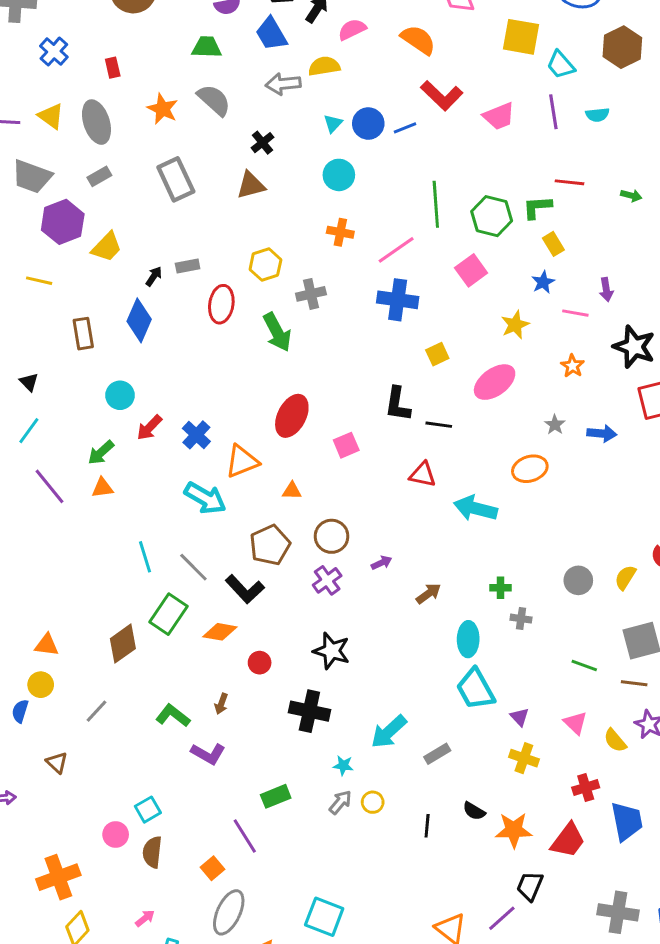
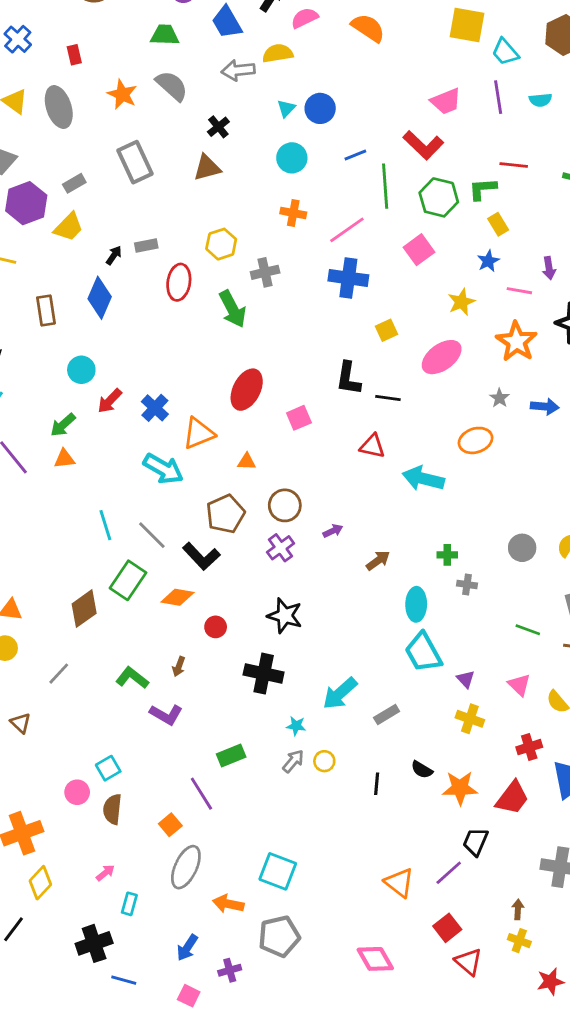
red L-shape: (442, 96) -> (423, 145), moved
blue line: (405, 128) -> (355, 155), moved
gray rectangle: (99, 176) -> (74, 183), moved
orange star: (572, 366) -> (516, 342), size x1.8

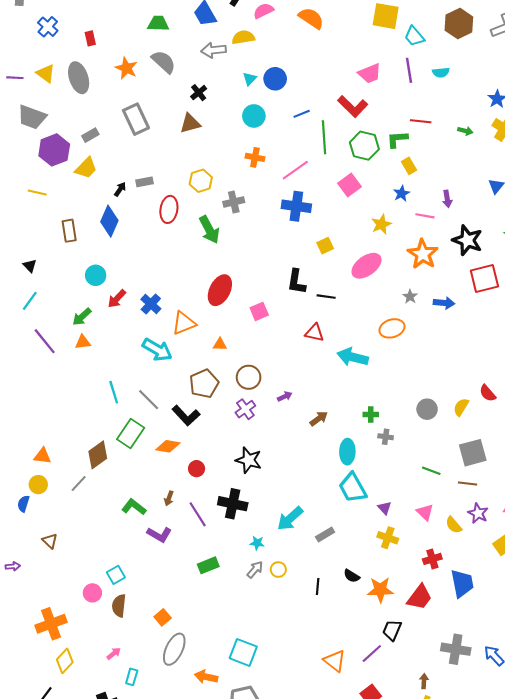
gray line: (59, 674) -> (79, 484), moved
purple line: (201, 794) -> (198, 514), moved

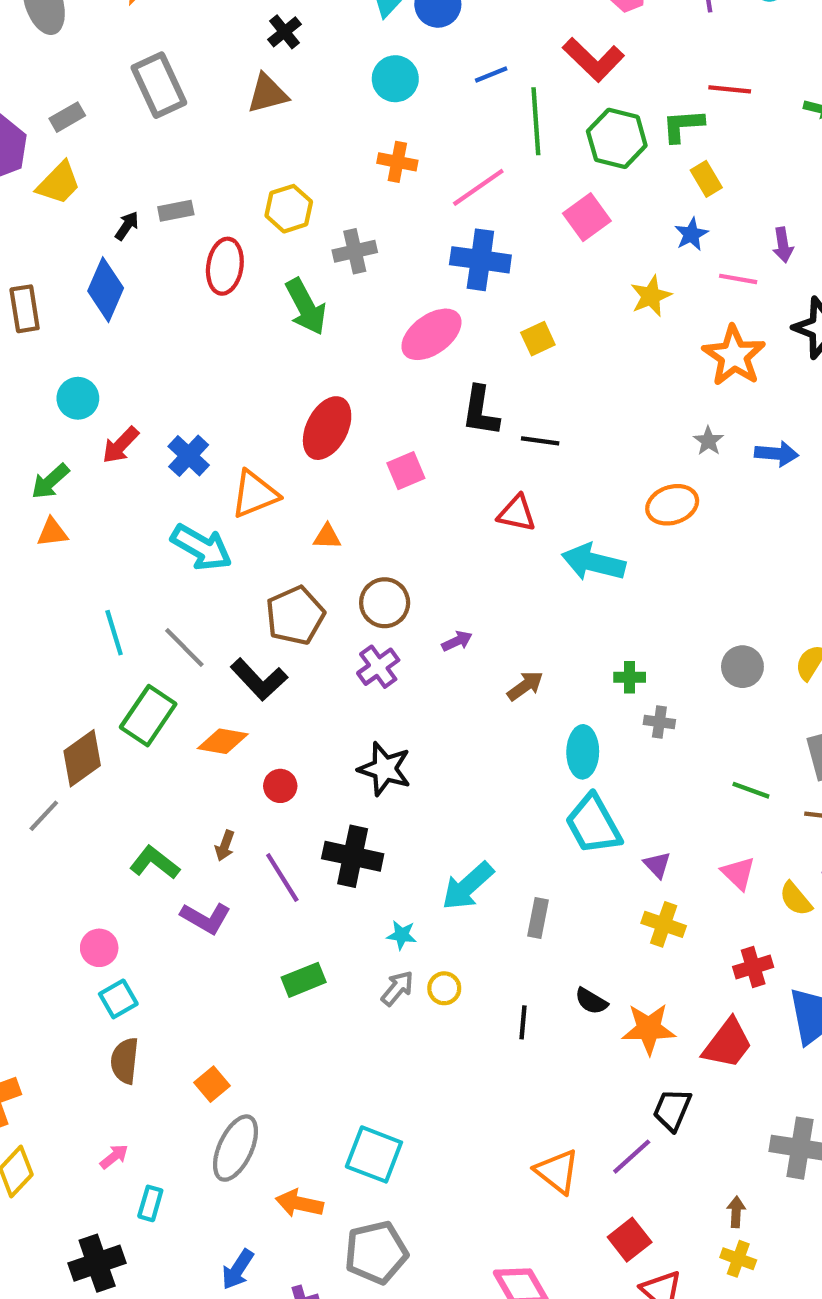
pink ellipse: (366, 266) -> (431, 334), moved
gray rectangle: (325, 534) -> (538, 918), turned -48
pink circle: (92, 593) -> (99, 948), moved

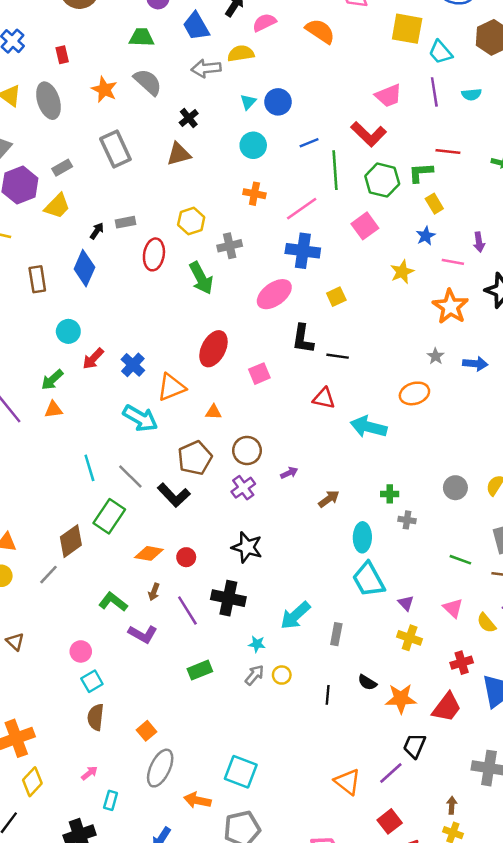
orange diamond: (223, 741) -> (149, 553), moved

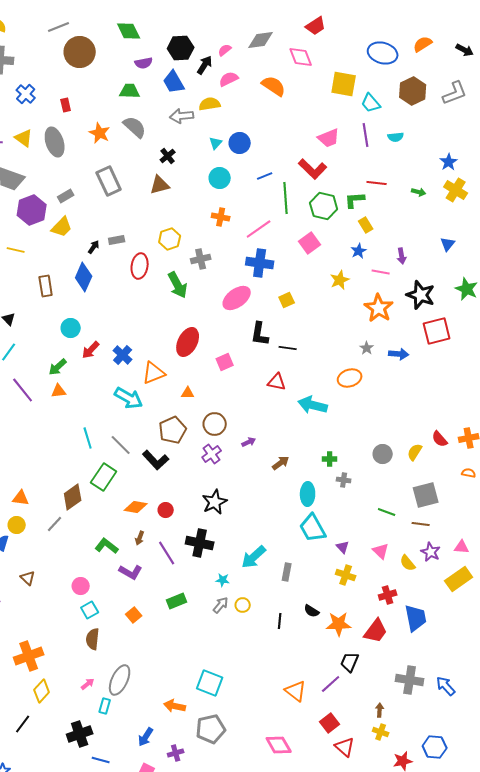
black star: (247, 547) -> (215, 502), turned 30
orange square: (146, 731) -> (134, 615), moved
gray ellipse: (160, 768) -> (120, 680), moved

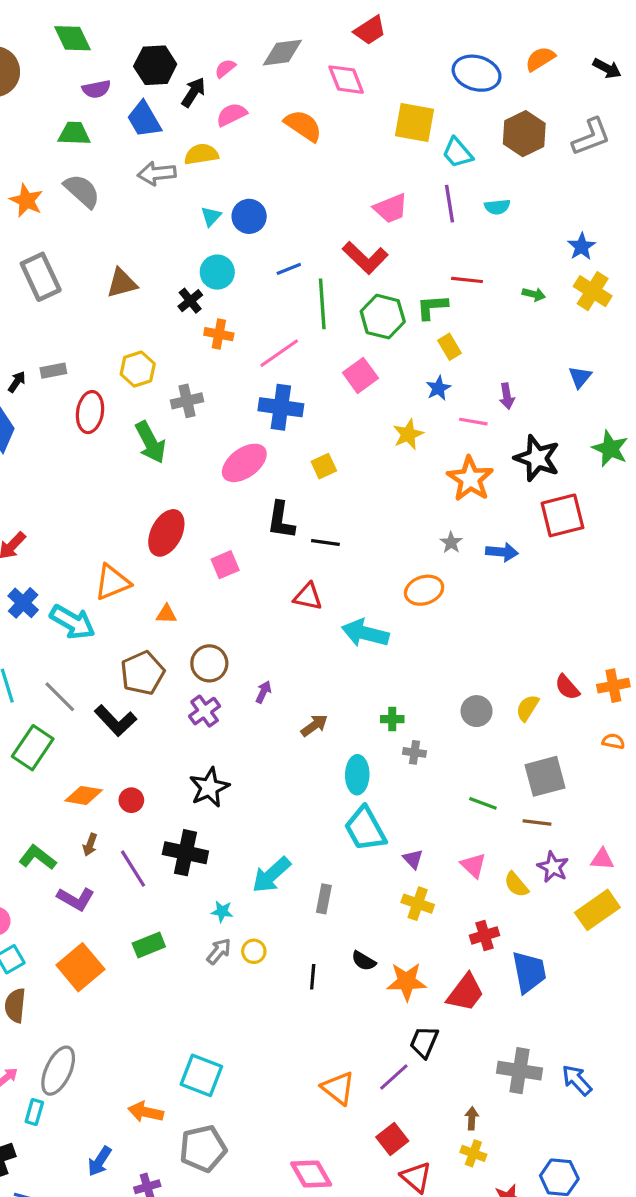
black cross: (168, 156) -> (190, 301), moved
blue cross: (123, 355) -> (23, 603), moved
purple arrow: (249, 442) -> (263, 692), turned -40
orange square: (134, 615) -> (80, 967), size x1.8

